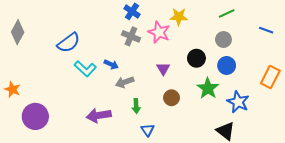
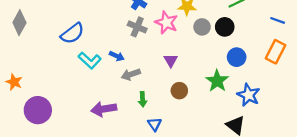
gray circle: (223, 40) -> (202, 27), moved
black circle: (196, 58) -> (225, 27), moved
orange rectangle: (270, 77) -> (276, 52), moved

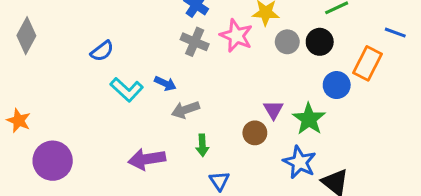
blue semicircle: (72, 33) -> (102, 51), size x0.7
orange rectangle: (276, 52) -> (368, 63), moved
purple triangle: (171, 60) -> (273, 110), moved
blue star: (248, 95) -> (300, 162), moved

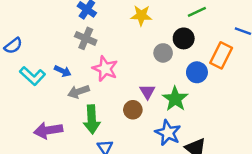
pink star: (236, 36) -> (105, 69), moved
gray circle: (287, 42) -> (163, 53), moved
green arrow: (202, 145) -> (92, 119), size x1.6

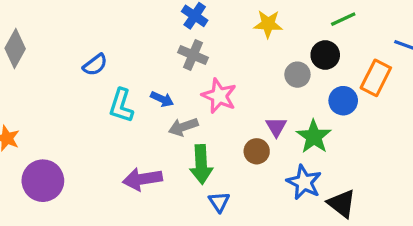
cyan L-shape: (32, 76) -> (121, 106), turned 65

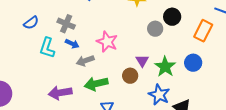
gray cross: (193, 55) -> (66, 24), moved
blue circle: (343, 101) -> (193, 63), moved
green arrow: (201, 164) -> (96, 84), turned 80

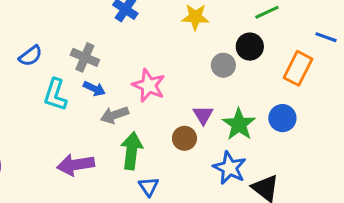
green arrow: (96, 84) -> (132, 151), turned 110

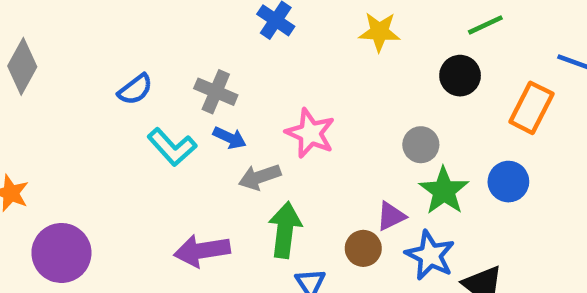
gray circle: (223, 65) -> (421, 145), moved
cyan L-shape: (55, 95) -> (172, 147), turned -60
purple triangle: (203, 115) -> (391, 216), moved, turned 35
brown circle: (184, 138) -> (363, 248), moved

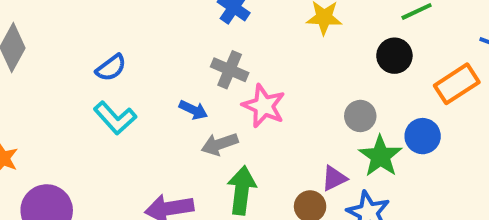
gray cross: (216, 92) -> (230, 70), moved
orange rectangle: (531, 108) -> (457, 84), turned 30
cyan L-shape: (172, 147) -> (115, 118), moved
blue circle: (508, 182) -> (423, 136), moved

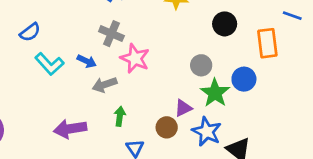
orange rectangle: (457, 84) -> (267, 43), turned -64
cyan L-shape: (115, 118) -> (49, 64), moved
green arrow: (242, 190) -> (120, 116), size x0.6

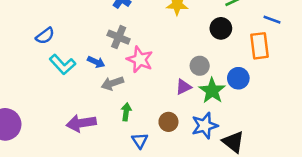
blue line: (292, 16) -> (272, 20), moved
purple triangle: (183, 108) -> (183, 87), moved
blue star: (207, 132) -> (205, 126), turned 30

